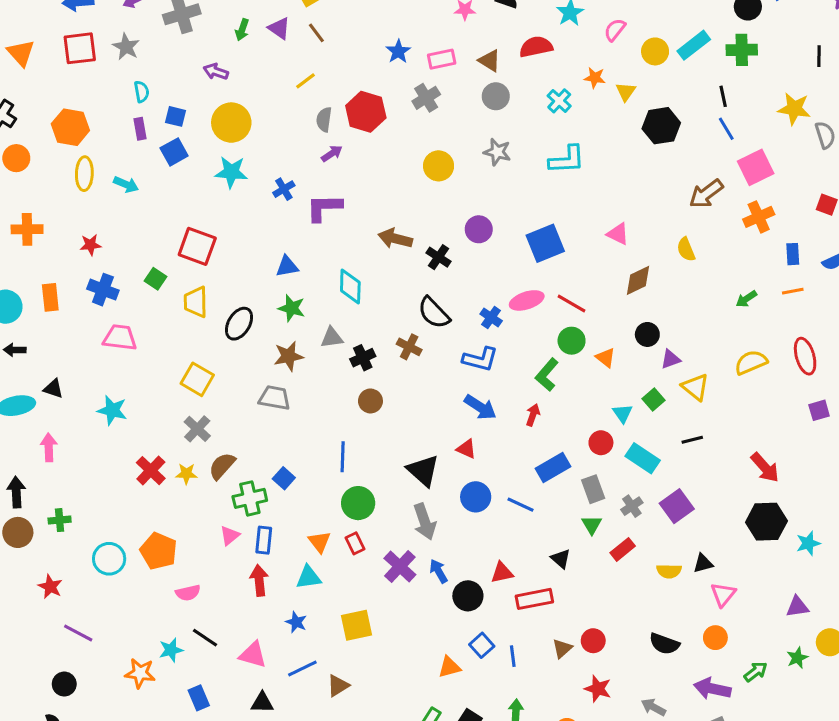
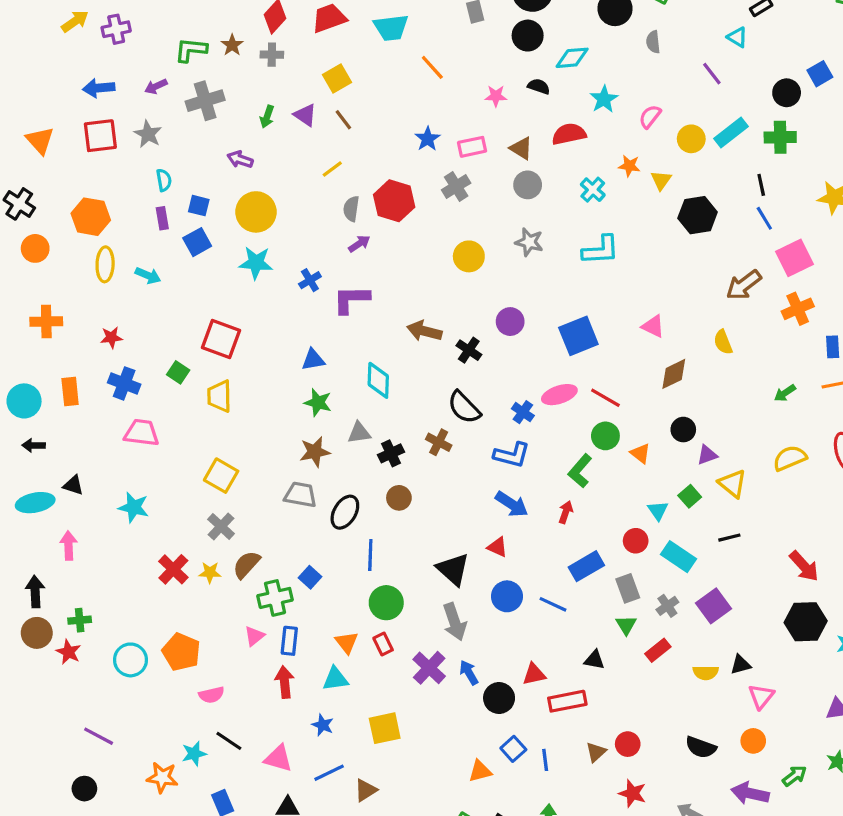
black ellipse: (239, 324) -> (345, 512), moved
black triangle: (561, 559) -> (594, 660), turned -30
red star: (50, 587) -> (69, 652), moved

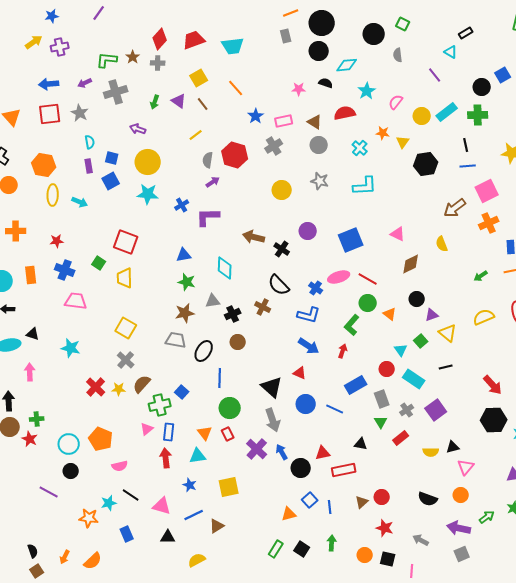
orange line: (432, 67) -> (236, 88), moved
blue line: (764, 218) -> (468, 166), turned -63
black circle: (84, 789) -> (71, 471), moved

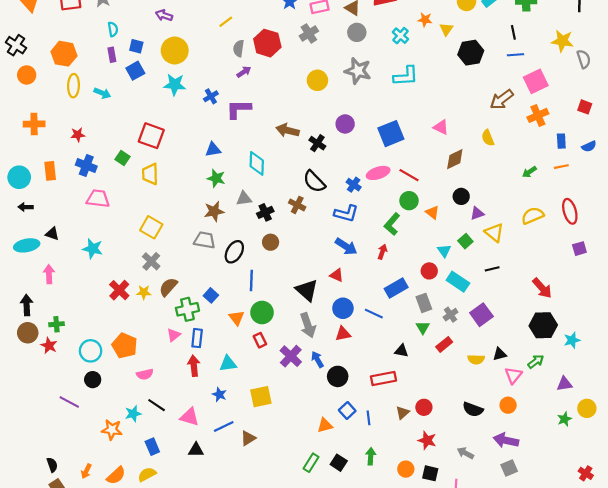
gray star: (320, 181) -> (358, 71), size x1.4
orange triangle: (205, 433) -> (236, 318), moved
red triangle: (323, 453) -> (343, 334), moved
green arrow: (487, 517) -> (536, 362), moved
yellow semicircle: (197, 560) -> (147, 474), moved

